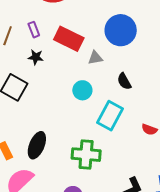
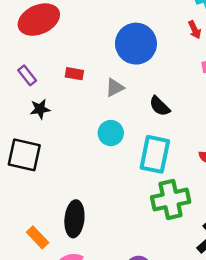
red rectangle: (69, 39) -> (74, 74), size x0.5
green cross: (86, 155) -> (171, 200), moved

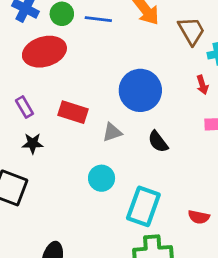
red rectangle: (74, 74) -> (73, 112), size x1.5
black semicircle: (160, 106) -> (158, 142), moved

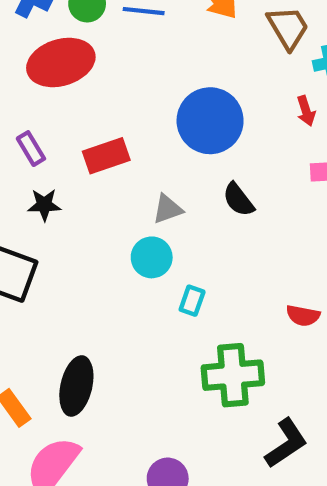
red rectangle: (73, 112) -> (106, 156), turned -36
gray triangle: (112, 132) -> (168, 209), moved
cyan rectangle: (143, 206) -> (192, 301), moved, size x0.5

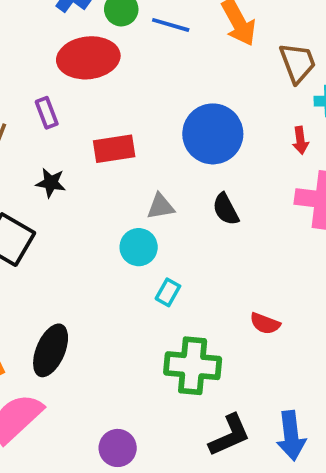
purple rectangle: (31, 149) -> (47, 113), moved

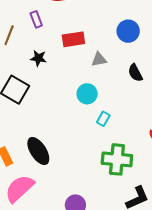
blue circle: (213, 134) -> (128, 31), size x0.7
gray triangle: (161, 206) -> (99, 59), moved
black ellipse: (51, 350) -> (38, 151), turned -56

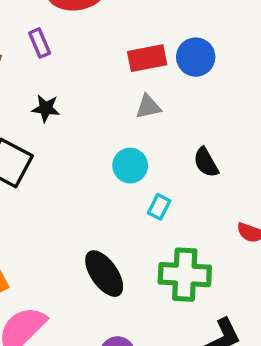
red rectangle: (73, 39) -> (147, 58), moved
black semicircle: (135, 73) -> (206, 162), moved
black ellipse: (38, 151) -> (104, 274), moved

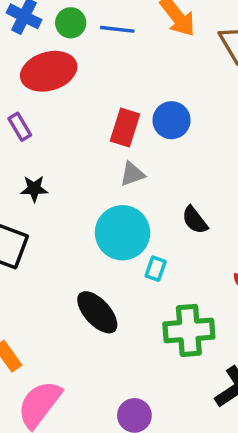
red rectangle: (147, 58) -> (125, 128), turned -54
cyan circle: (130, 166) -> (122, 233), size x1.6
black ellipse: (104, 274) -> (97, 312), moved

